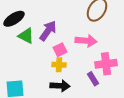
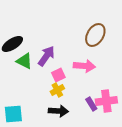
pink cross: (106, 64) -> (106, 101), moved
yellow cross: (59, 65) -> (57, 90), turned -32

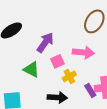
green triangle: (24, 61) -> (31, 69), moved
yellow cross: (57, 90) -> (69, 76), moved

